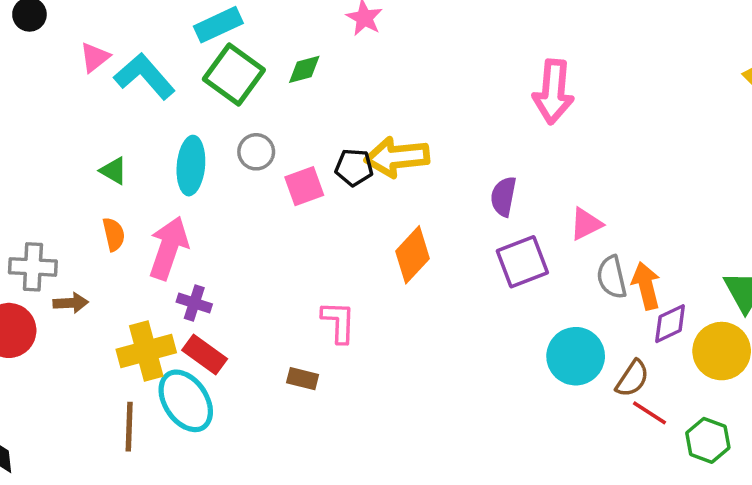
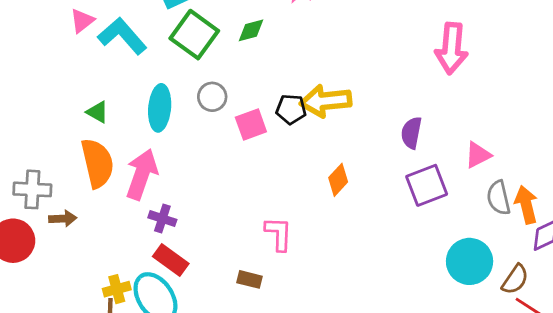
orange semicircle: (114, 234) -> (97, 163), size x1.8
orange diamond: (412, 255) -> (338, 180), size x0.7
yellow cross: (146, 351) -> (117, 289), moved, size x0.6

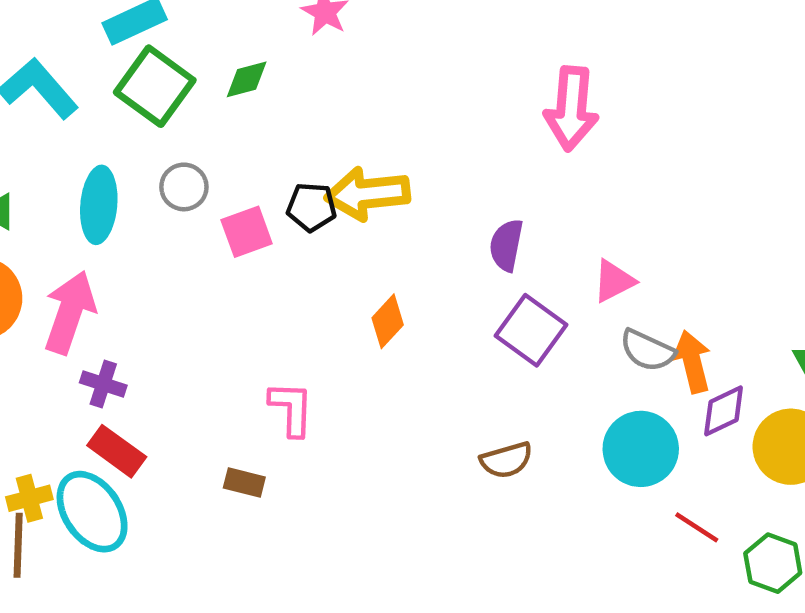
purple square: (427, 185) -> (531, 330), turned -33
gray semicircle: (499, 198) -> (647, 350), turned -52
cyan circle: (470, 261) -> (641, 449), moved
brown semicircle: (515, 279) -> (506, 460), moved, turned 40

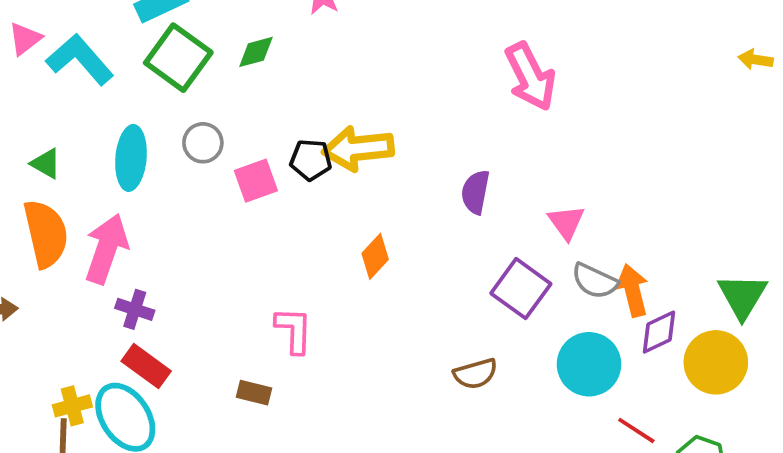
pink arrow: (571, 109) -> (530, 77), turned -32
pink triangle: (614, 281) -> (566, 222), turned -39
purple square: (531, 330) -> (521, 289), moved

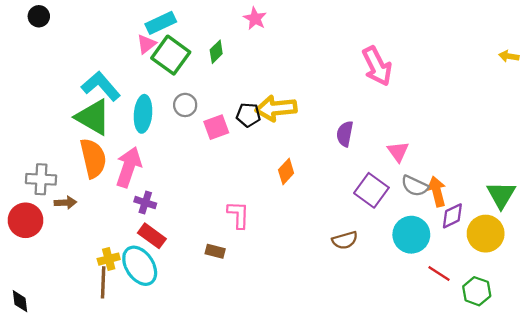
pink triangle: (25, 39) -> (146, 44), moved
green diamond: (256, 52) -> (216, 52), turned -30
cyan L-shape: (80, 60) -> (101, 86), moved
green triangle: (46, 164) -> (93, 117), size x2.0

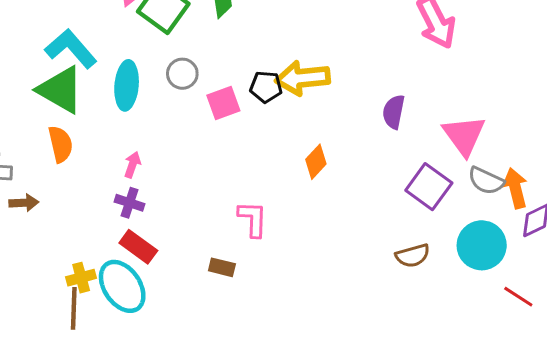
pink triangle: (398, 152) -> (464, 135), size x1.5
orange semicircle: (93, 158) -> (61, 144), size x0.7
pink arrow: (129, 167) -> (132, 165), moved, size x0.5
brown semicircle: (345, 240) -> (413, 256), moved

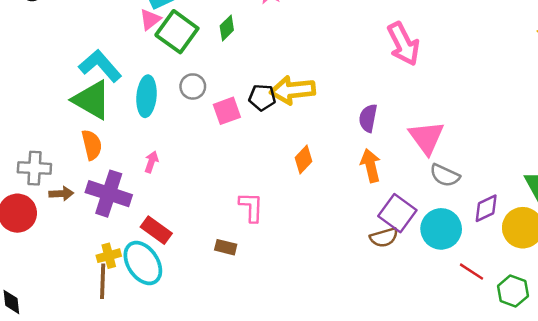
purple square: (429, 187) -> (397, 213), moved
orange arrow: (515, 188) -> (371, 166), moved
purple cross: (130, 203) -> (109, 194), moved, size x1.8

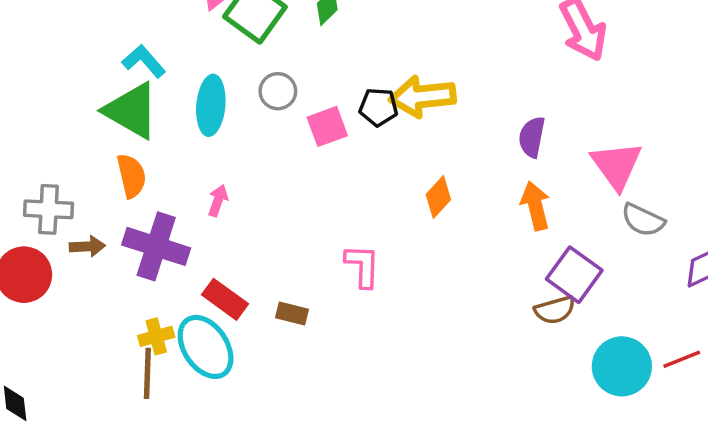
cyan L-shape: (100, 66) -> (144, 61), size x0.7
cyan circle: (441, 229) -> (622, 366), moved
brown rectangle: (226, 247) -> (292, 313), moved
red line: (472, 272) -> (682, 359), turned -55

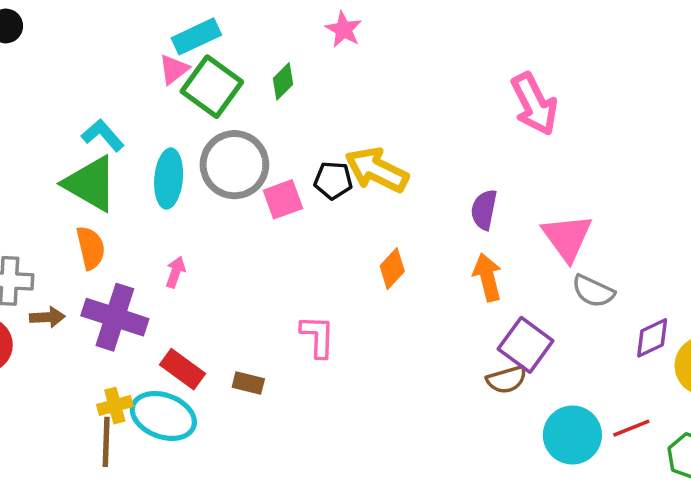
gray circle: (278, 91) -> (234, 165), size x1.8
yellow arrow: (423, 96) -> (377, 170), turned 32
cyan ellipse: (206, 347) -> (163, 416), turned -36

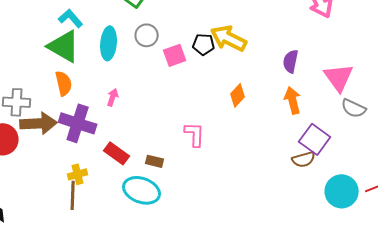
gray circle: (234, 165) -> (147, 35), size x0.6
brown arrow: (47, 317) -> (39, 123), size x1.8
cyan ellipse: (163, 416) -> (142, 190), moved

